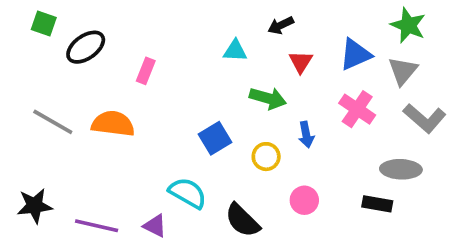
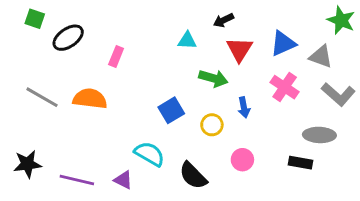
green star: (408, 25) -> (341, 20), moved
red triangle: (301, 62) -> (240, 49), size x1.4
gray triangle: (403, 71) -> (321, 57), turned -50

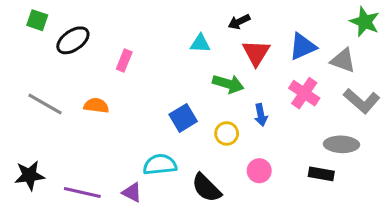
orange semicircle: (90, 99) -> (96, 106), size x0.7
cyan semicircle: (149, 154) -> (160, 165), turned -36

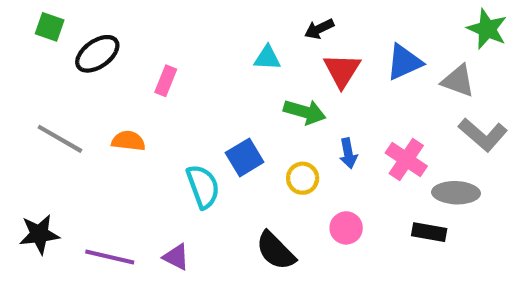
pink cross: (304, 93) -> (406, 160), moved
cyan semicircle: (160, 165) -> (203, 187), moved, turned 76

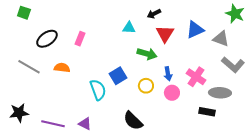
black ellipse: (97, 54) -> (47, 39), moved
pink circle: (346, 228) -> (172, 93), moved

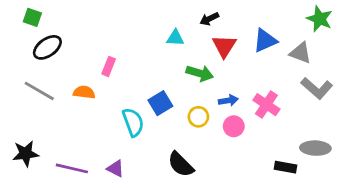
black ellipse: (47, 39) -> (47, 47), moved
pink rectangle: (80, 39) -> (109, 66), moved
blue arrow: (168, 74) -> (228, 100), turned -88
gray ellipse: (220, 93) -> (315, 148), moved
black rectangle: (207, 112) -> (285, 167), moved

